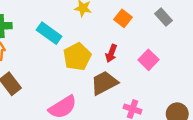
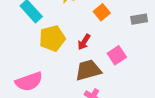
gray rectangle: (163, 17) -> (139, 19), turned -70
brown trapezoid: (104, 83) -> (88, 70), moved

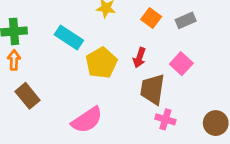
gray rectangle: (139, 19) -> (186, 20), moved
brown trapezoid: (88, 70) -> (152, 89), turned -52

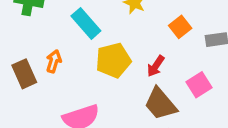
orange arrow: (14, 60) -> (54, 61), moved
brown trapezoid: (152, 89) -> (160, 104), turned -64

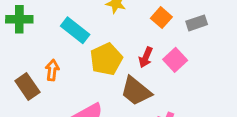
pink square: (199, 85) -> (175, 60), moved
brown trapezoid: (160, 104) -> (136, 91), moved

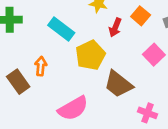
red arrow: (146, 57) -> (115, 27), moved

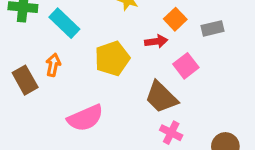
red arrow: (115, 27) -> (156, 41), moved, turned -126
cyan rectangle: (61, 29) -> (64, 23), moved
brown trapezoid: (118, 84) -> (161, 97), moved

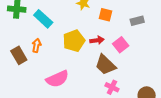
orange square: (175, 19) -> (106, 15), moved, turned -32
red arrow: (156, 41) -> (97, 40), moved

